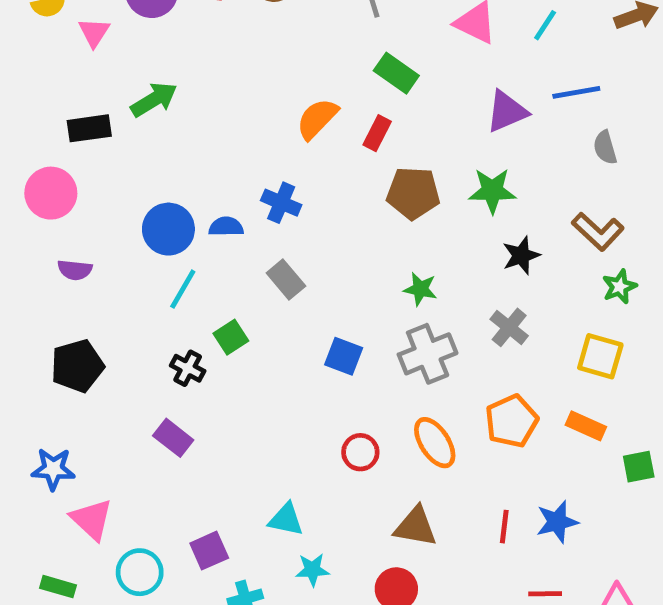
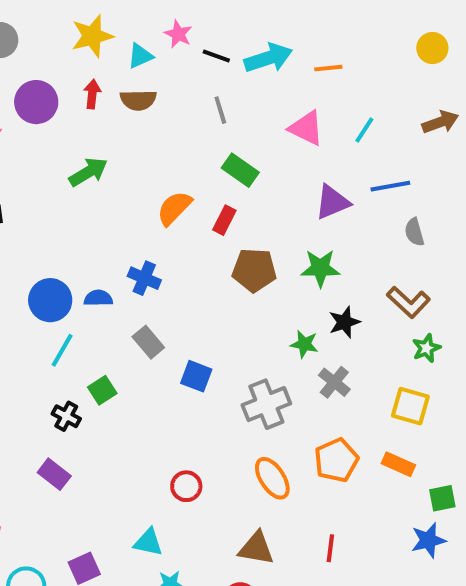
green arrow: (154, 100) -> (88, 172), moved
green star: (420, 289) -> (304, 344), moved
blue square: (344, 356) -> (196, 376), moved
red circle: (360, 452) -> (186, 486), moved
blue star: (557, 522) -> (428, 540), moved

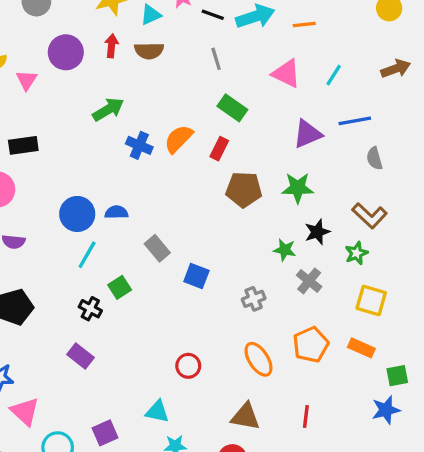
blue cross: (144, 278) -> (139, 145), moved
green star: (426, 348) -> (356, 253), moved
gray cross: (266, 404) -> (254, 299), size x0.6

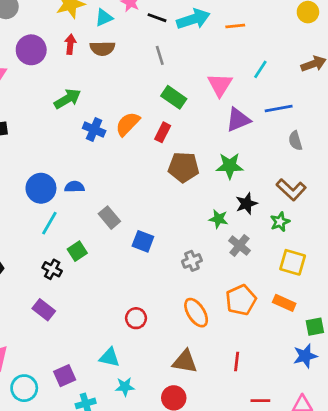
pink triangle: (286, 74) -> (220, 85), moved, turned 36

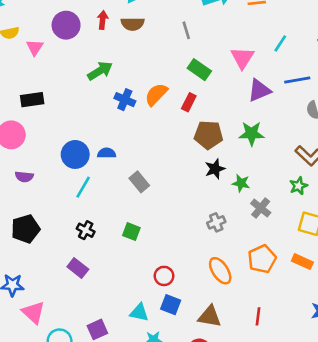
black star: (246, 204) -> (215, 169), moved
blue square: (143, 241) -> (171, 305), moved
green square: (77, 251) -> (131, 232), moved, turned -36

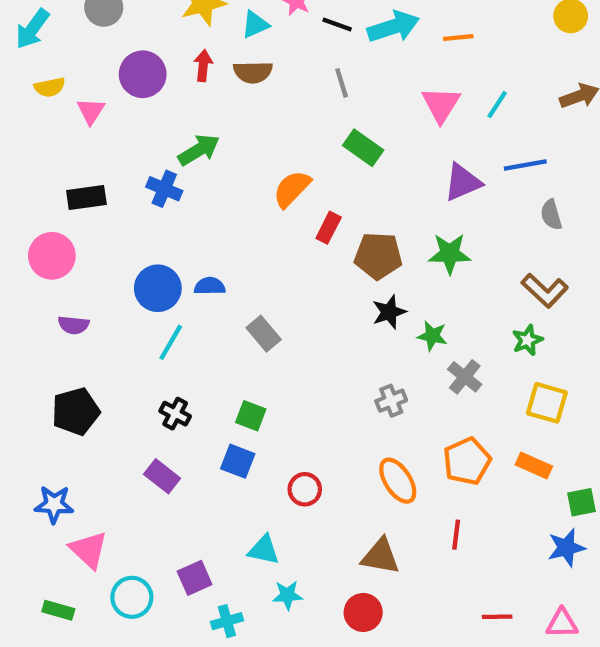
pink triangle: (242, 58) -> (441, 105), moved
blue cross: (125, 100) -> (164, 189), moved
red rectangle: (189, 102) -> (329, 228), moved
blue square: (171, 305) -> (238, 461), moved
red line: (258, 316) -> (456, 535), moved

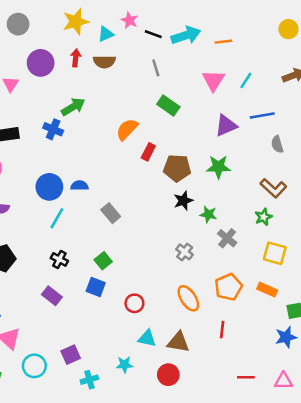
gray cross: (391, 401) -> (185, 252), turned -30
green square: (251, 416) -> (103, 261), turned 30
cyan triangle: (264, 550) -> (147, 338), moved

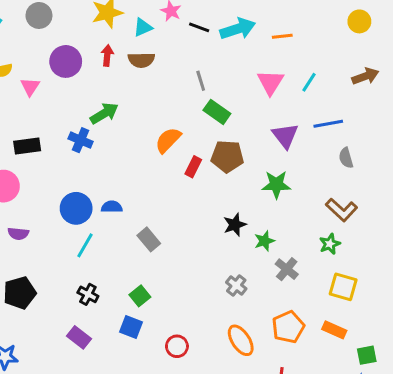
gray line: (156, 68) -> (201, 81), moved
purple triangle: (226, 126) -> (285, 136), turned -45
brown pentagon: (177, 168) -> (227, 156), moved
green star: (208, 214) -> (264, 241), turned -30

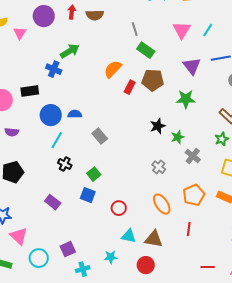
black rectangle: (27, 146) -> (30, 91), moved
black cross: (88, 294) -> (65, 164), moved

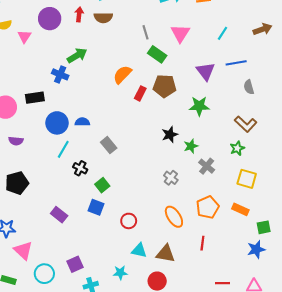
pink triangle: (182, 30) -> (180, 33), moved
black cross: (65, 164) -> (80, 168), moved

